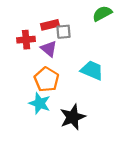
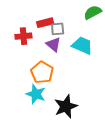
purple triangle: (49, 49) -> (53, 44), moved
cyan trapezoid: (92, 70) -> (82, 45), moved

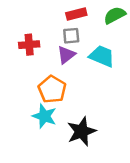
red rectangle: (45, 23) -> (76, 14), moved
purple triangle: (53, 44) -> (66, 55), turned 42

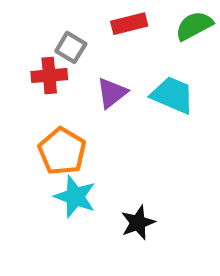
gray square: (71, 36) -> (71, 47), moved, turned 36
orange pentagon: (52, 89) -> (62, 151), moved
black star: (81, 131) -> (138, 223), size x0.7

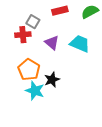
purple triangle: (112, 93) -> (52, 43), turned -42
black star: (138, 223) -> (52, 80), moved

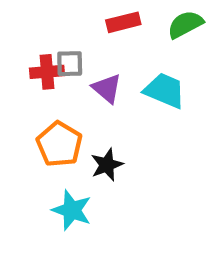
gray square: (33, 22) -> (70, 64), moved, turned -32
cyan star: (35, 91) -> (72, 210), moved

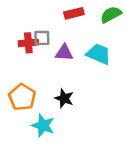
purple triangle: (107, 88) -> (64, 53), turned -36
orange pentagon: (59, 144) -> (22, 97), moved
black star: (107, 165) -> (64, 98), turned -30

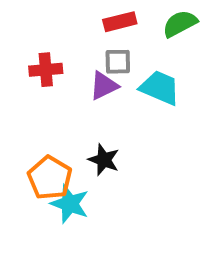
gray square: (42, 38) -> (118, 62), moved
purple triangle: (64, 53) -> (104, 86), turned -30
orange pentagon: (22, 97) -> (50, 178), moved

